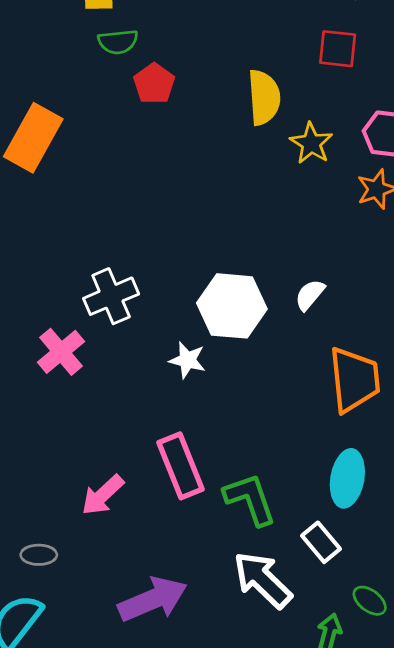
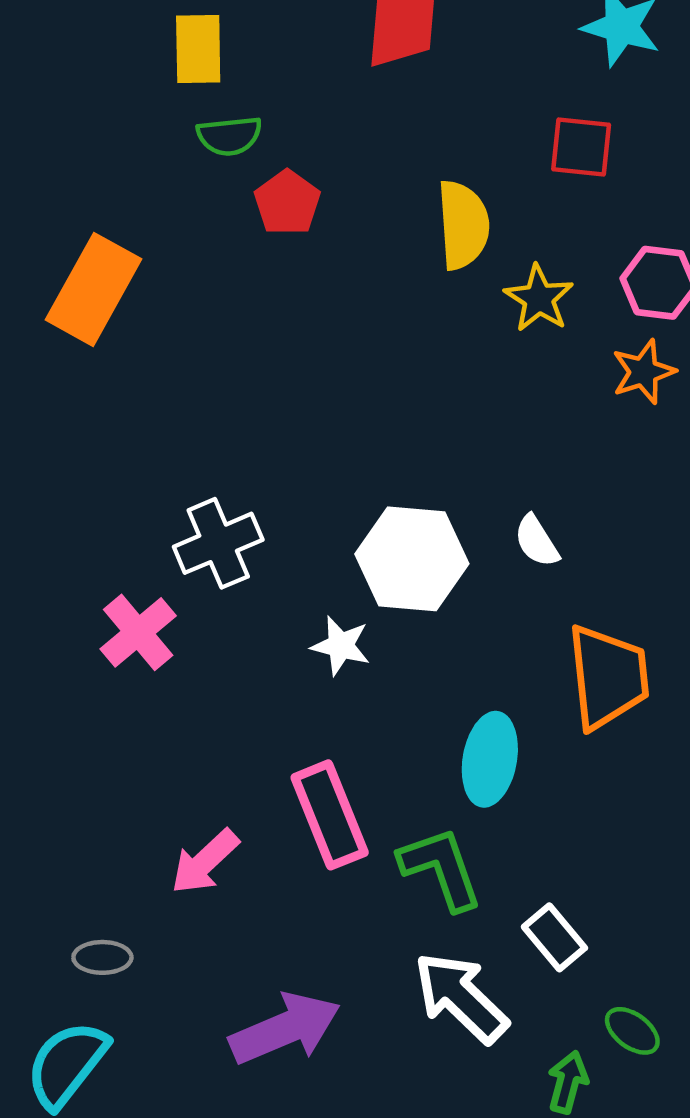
white semicircle: (310, 295) -> (537, 541), turned -72
cyan ellipse: (347, 478) -> (490, 759), moved

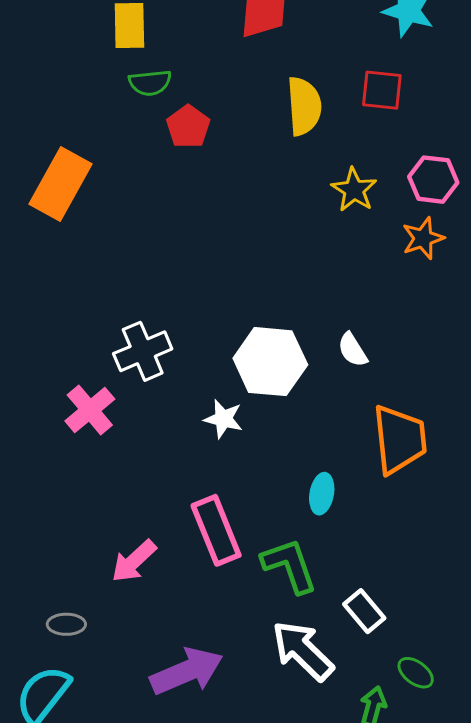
yellow semicircle: (463, 225) -> (304, 106), moved
cyan ellipse: (490, 759) -> (322, 494), size x0.7

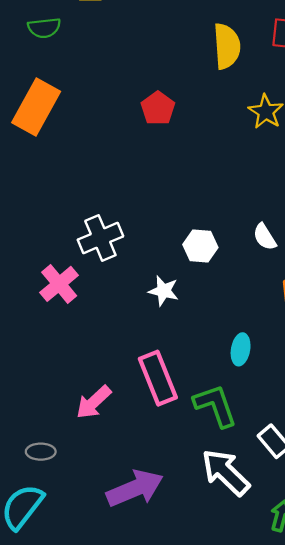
green semicircle: (150, 83) -> (44, 28), moved
red pentagon: (188, 127) -> (158, 108), moved
white hexagon: (270, 362) -> (200, 246), size x0.6

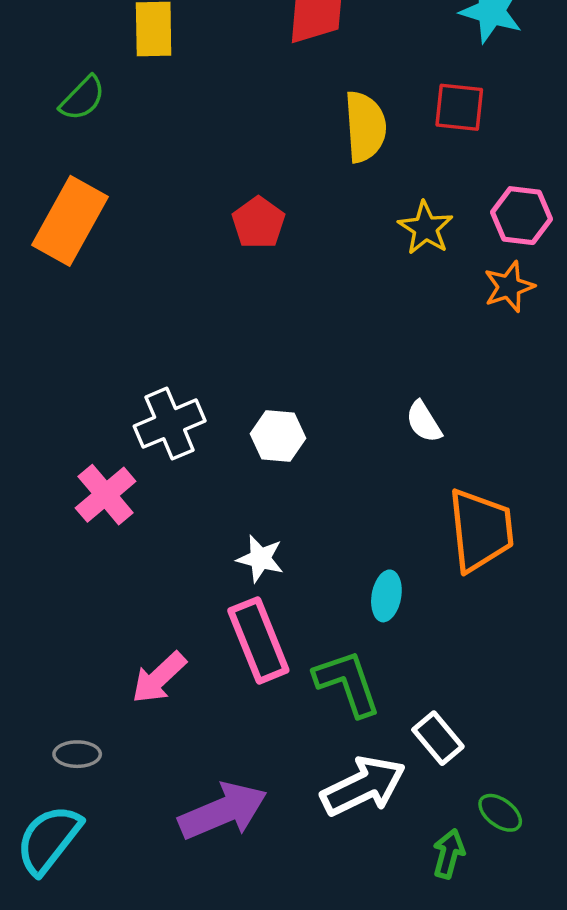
green semicircle: (44, 28) -> (82, 98), turned -40
white hexagon: (200, 246) -> (278, 436), moved
white star: (164, 291) -> (260, 559), moved
white arrow: (226, 472) -> (363, 786), turned 110

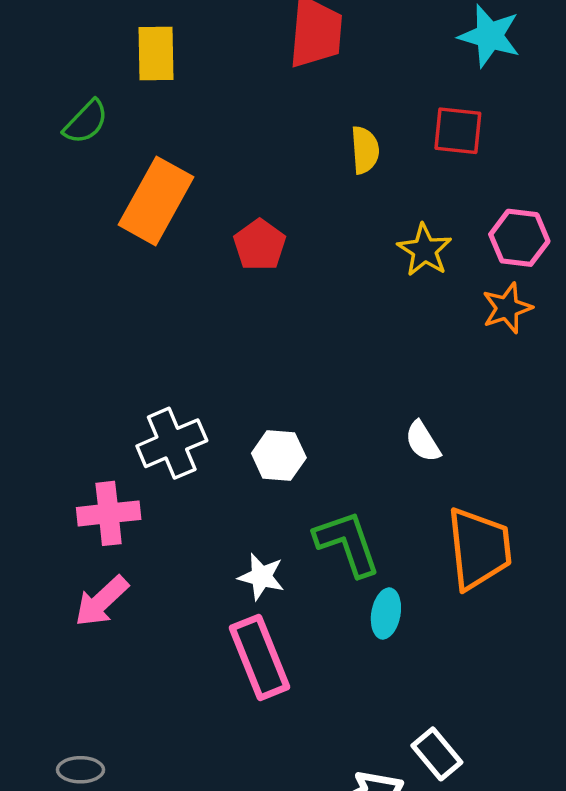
yellow semicircle: (365, 127) -> (365, 150), size x0.7
orange rectangle: (70, 221) -> (156, 201), moved
pink cross: (106, 495) -> (109, 513), turned 34
pink arrow: (159, 678) -> (102, 601), moved
green L-shape: (347, 683) -> (347, 543), moved

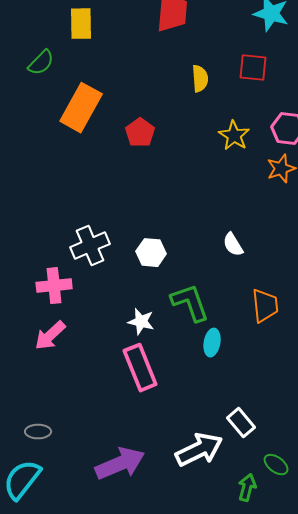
orange trapezoid: (479, 549) -> (265, 306), size x0.7

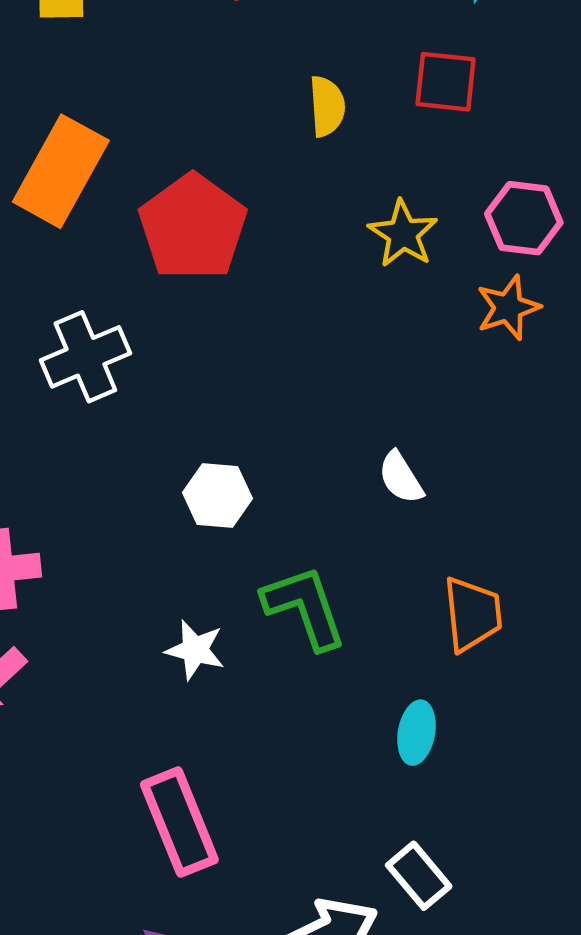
red pentagon: (140, 133) -> (193, 227), size x1.6
white cross: (90, 246) -> (85, 357), moved
cyan ellipse: (212, 343) -> (416, 733), moved
pink rectangle: (140, 368) -> (179, 822), moved

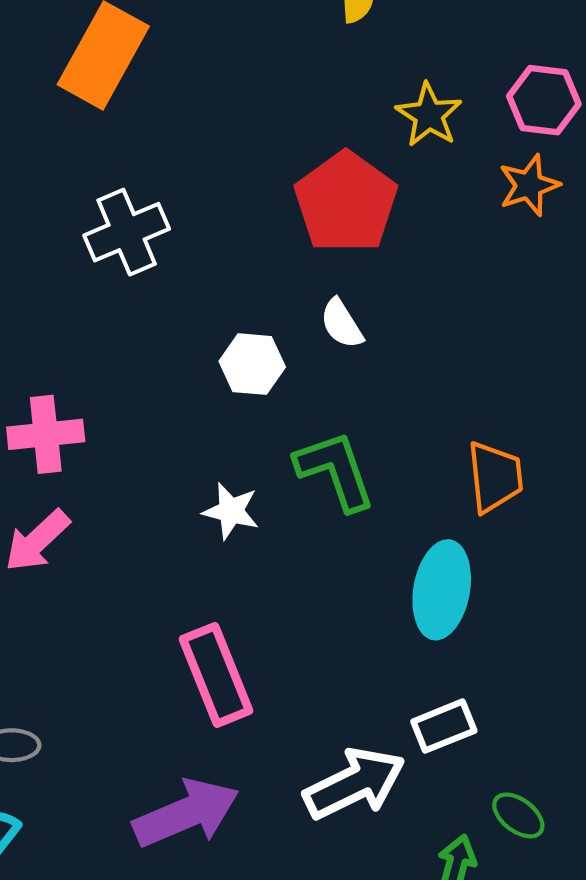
red pentagon: (193, 227) -> (346, 202), moved
white semicircle: (401, 478) -> (342, 324), moved
cyan ellipse: (416, 733) -> (442, 590), size x1.6
white rectangle: (419, 876) -> (444, 726), turned -72

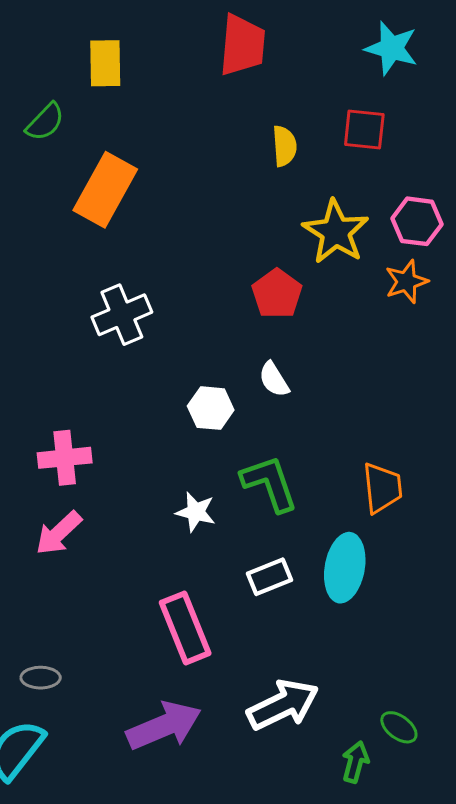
yellow star: (429, 115) -> (336, 232), size x1.4
red pentagon: (346, 202) -> (277, 294), size x0.7
white rectangle: (444, 726) -> (269, 577), moved

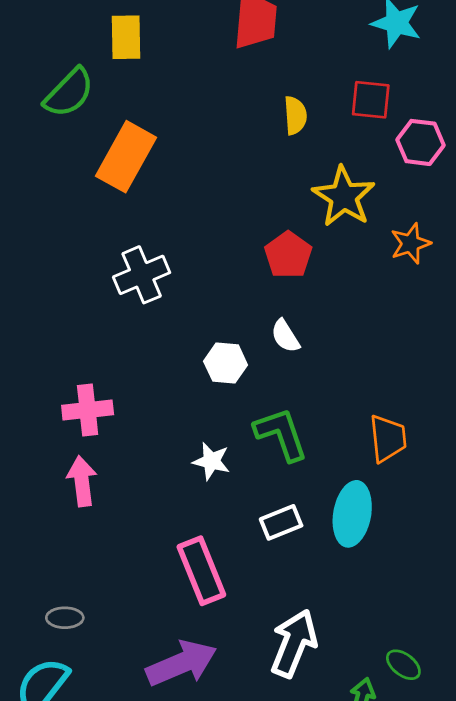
green semicircle: (45, 122) -> (69, 93), size x1.4
pink hexagon: (417, 221) -> (421, 142), moved
pink arrow: (59, 533) -> (82, 481), turned 126
white arrow: (283, 705) -> (294, 643), turned -42

